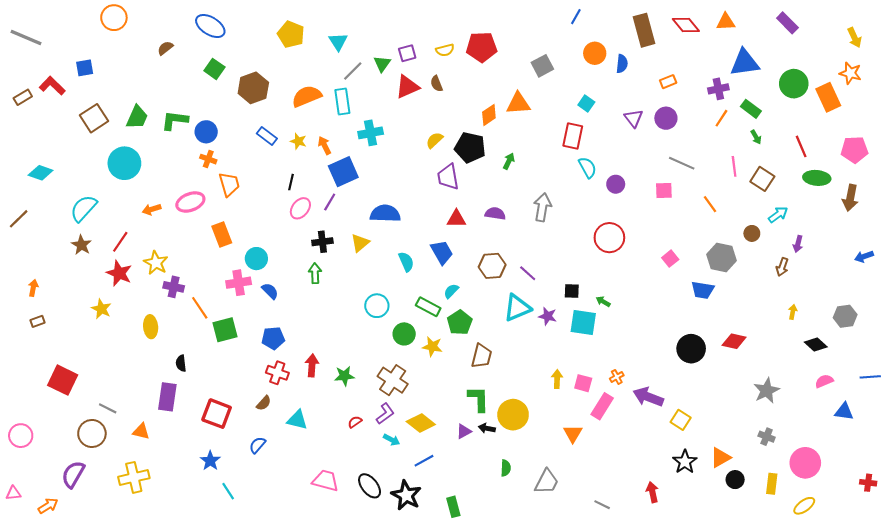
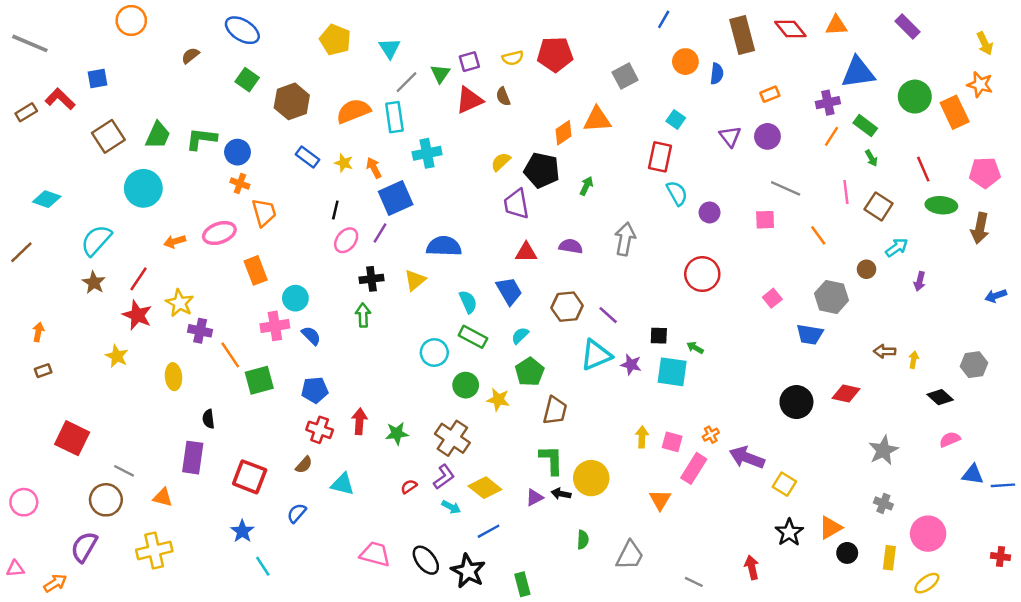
brown arrow: (782, 267) -> (885, 351), moved, turned 72
green rectangle: (428, 307) -> (473, 337), moved
blue line: (870, 377) -> (1003, 485), moved

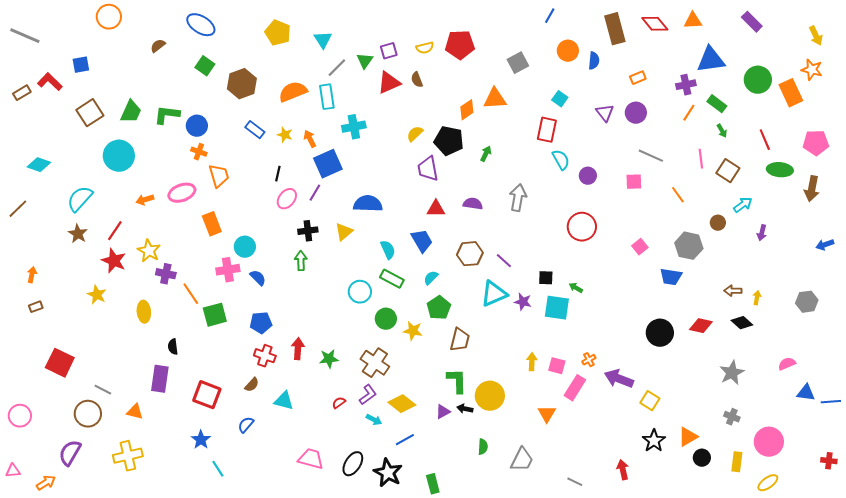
black diamond: (940, 397) -> (742, 323), moved
black ellipse: (426, 560) -> (353, 464), turned 70

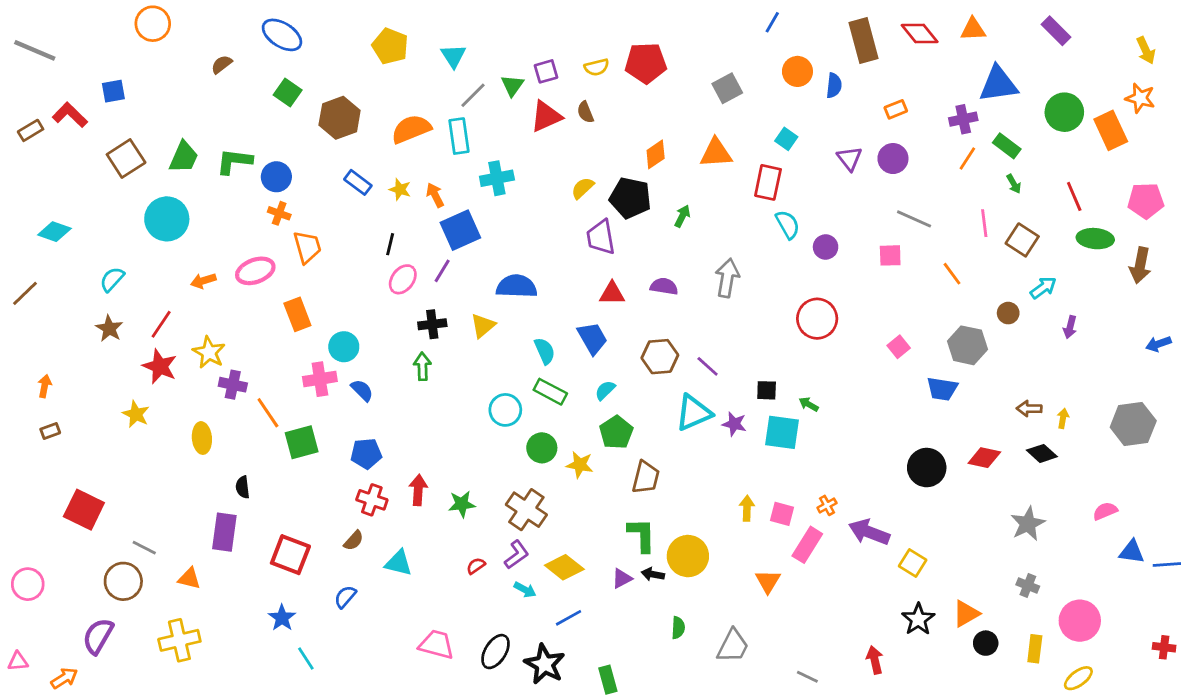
orange triangle: (495, 99) -> (716, 153), moved
cyan semicircle: (80, 199) -> (112, 279), size x0.7
gray hexagon: (807, 302) -> (1133, 424), size x1.4

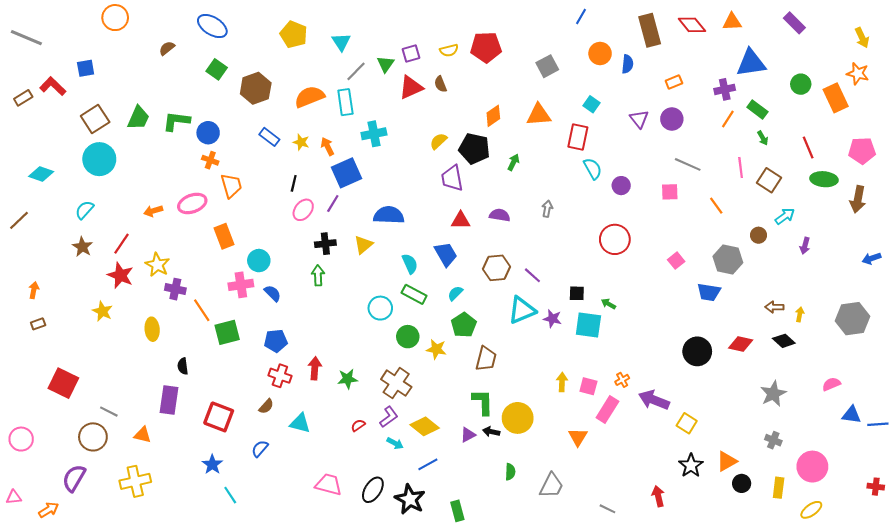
green circle: (1064, 112) -> (801, 84), size x0.7
cyan circle: (167, 219) -> (99, 159), moved
gray arrow: (727, 278) -> (547, 209), size x0.6

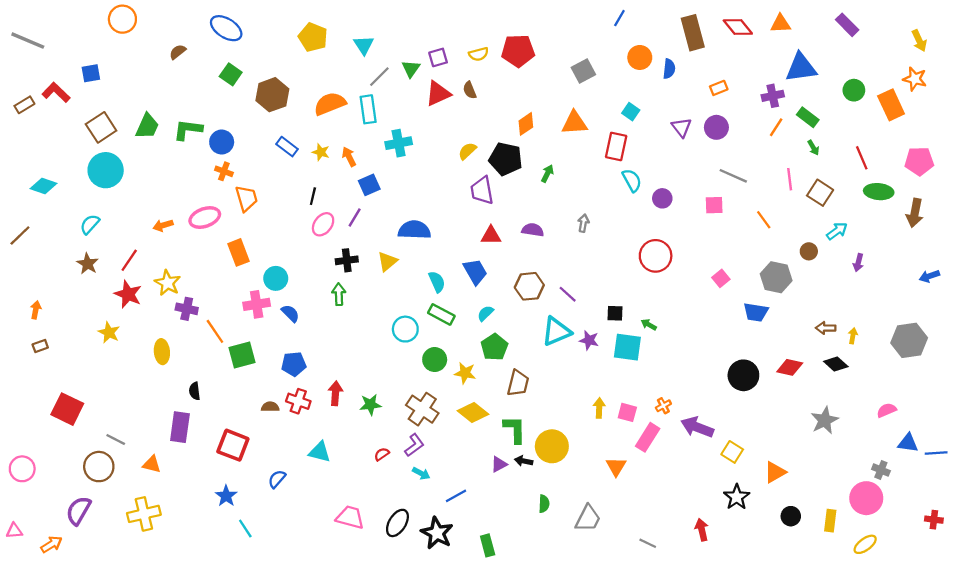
blue square: (346, 173) -> (369, 185), size x0.7
brown semicircle: (266, 406) -> (270, 407), moved, turned -133
yellow diamond: (425, 426) -> (473, 412), moved
gray cross: (773, 440) -> (881, 470), moved
orange triangle: (727, 461) -> (775, 472), moved

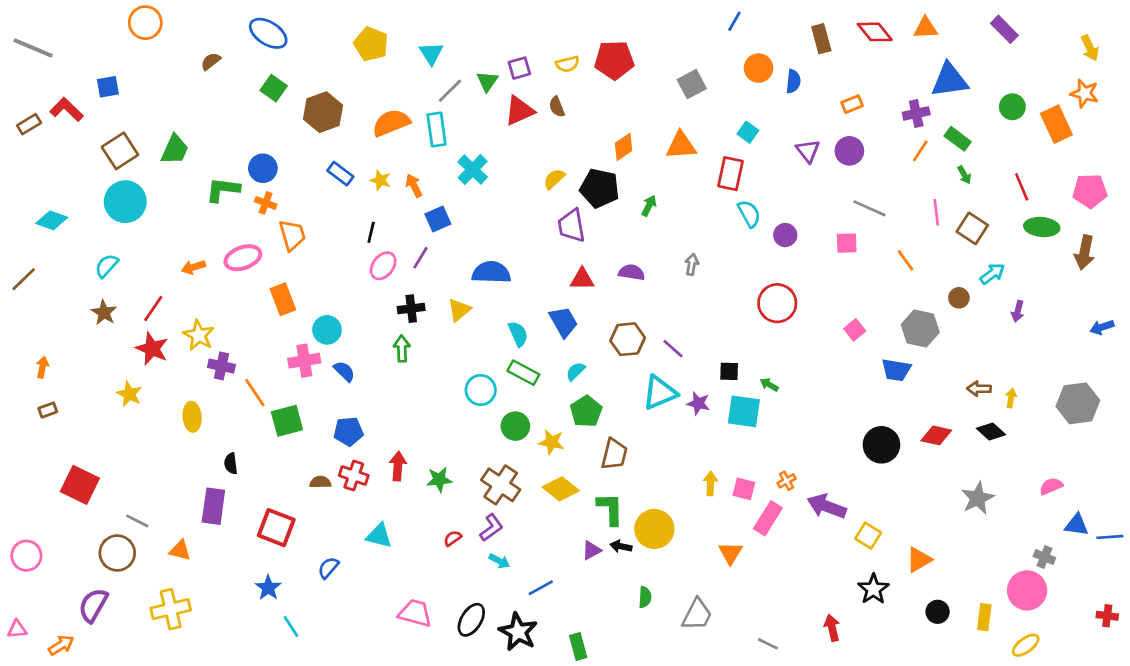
brown rectangle: (693, 33) -> (821, 39), size x0.7
green L-shape: (188, 130) -> (223, 190), moved
cyan cross: (399, 143) -> (473, 170), turned -35

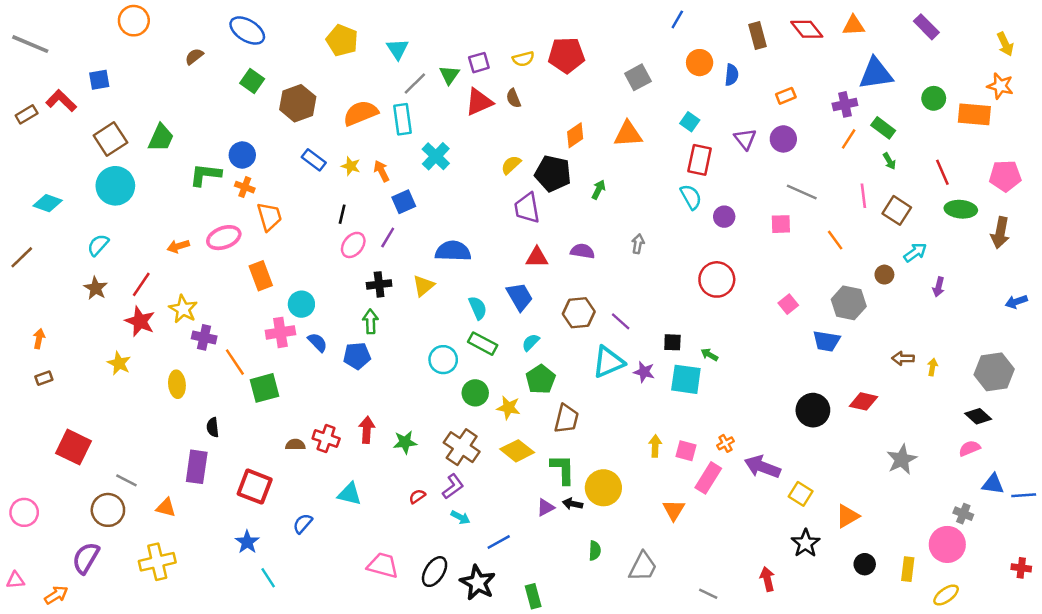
orange rectangle: (1056, 124) -> (974, 114), turned -60
red rectangle: (730, 174) -> (700, 160), moved
blue pentagon: (348, 431) -> (357, 356), moved
black diamond: (991, 431) -> (978, 416), moved

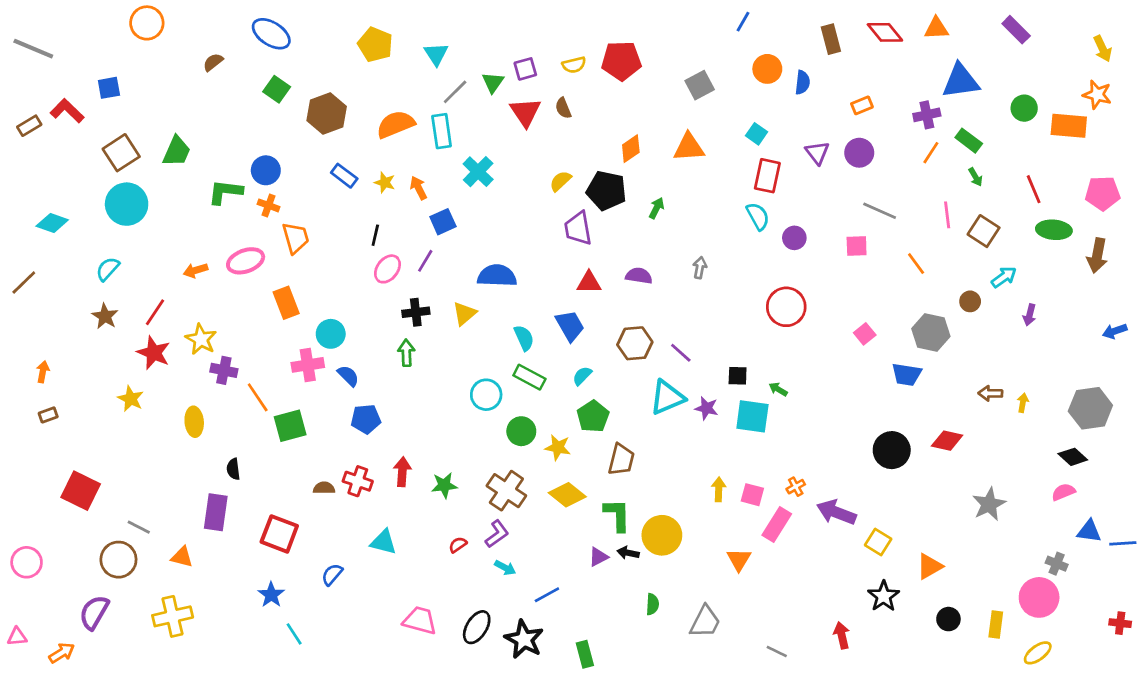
red triangle: (479, 102) -> (525, 112), turned -40
blue pentagon: (357, 356) -> (366, 419), moved

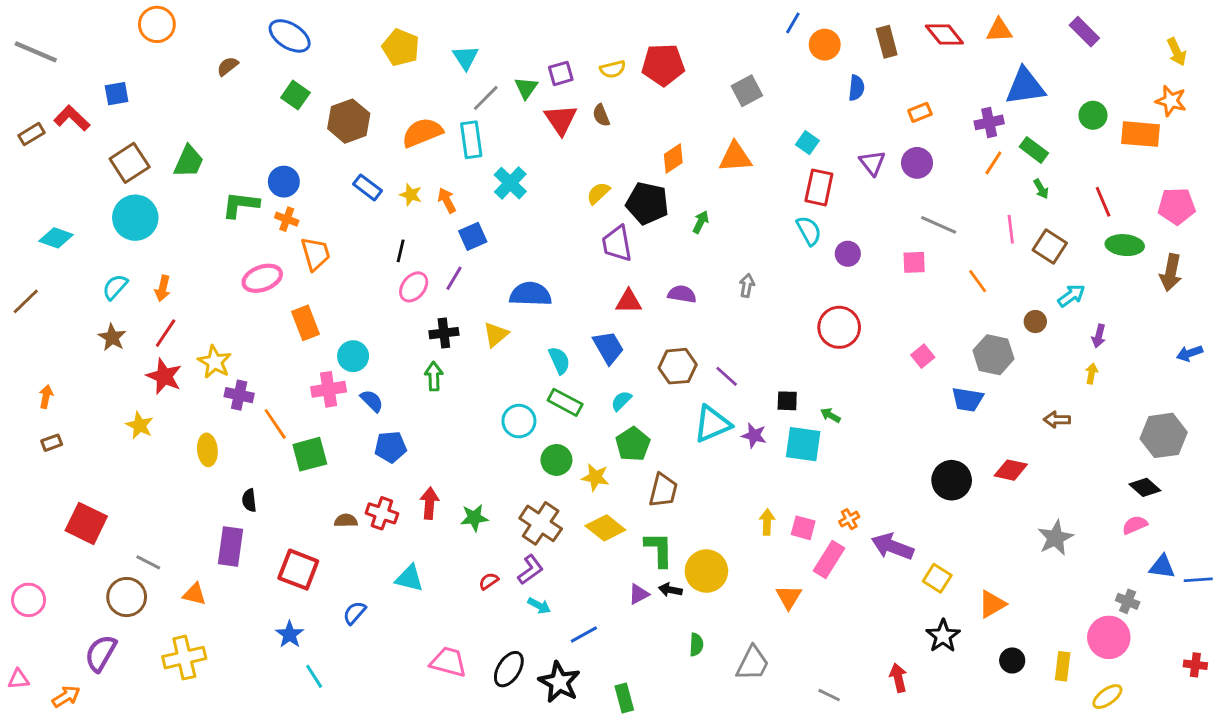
orange circle: (767, 69) -> (825, 45), moved
orange arrow: (196, 270) -> (163, 288), moved, turned -60
yellow arrow: (1023, 403) -> (1092, 373), moved

